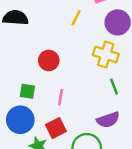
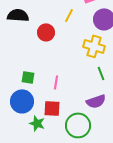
red circle: (49, 60) -> (46, 32), moved
red square: (56, 128) -> (52, 108), turned 30

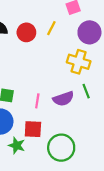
red circle: (46, 32) -> (26, 32), moved
purple semicircle: (96, 101) -> (63, 99), moved

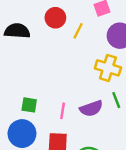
red circle: (26, 32) -> (55, 18), moved

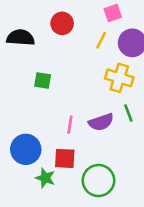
yellow line: (78, 31) -> (101, 40), moved
green square: (29, 105) -> (43, 81), moved

